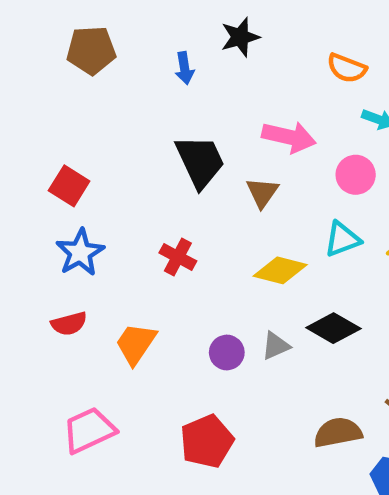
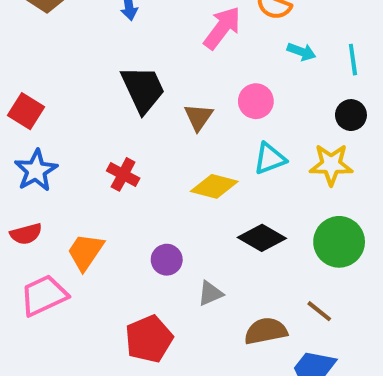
pink arrow: (289, 137) -> (222, 28), moved, turned -66
pink circle: (356, 175) -> (256, 101), moved
gray triangle: (276, 346) -> (210, 293), moved
pink trapezoid: (89, 430) -> (44, 295), moved

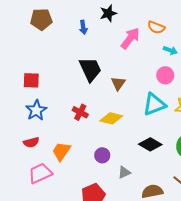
pink circle: (256, 101) -> (165, 75), moved
red square: (26, 111) -> (31, 80), turned -30
cyan triangle: (270, 159) -> (154, 104), size x1.4
yellow diamond: (214, 186) -> (111, 118), moved

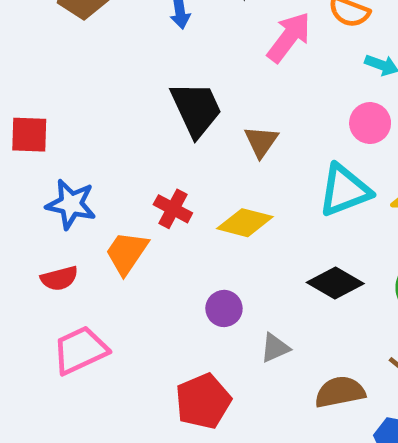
red square: (31, 80) -> (29, 135), moved
blue star: (36, 110) -> (71, 204), turned -30
orange trapezoid: (61, 151) -> (127, 253), moved

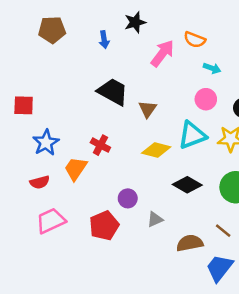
black trapezoid: (196, 109) -> (113, 92), turned -36
blue star: (71, 204) -> (46, 143), turned 30
yellow diamond: (245, 223) -> (156, 150), moved
red pentagon: (203, 401) -> (104, 226), moved

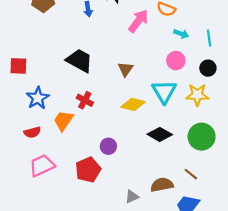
black trapezoid: (113, 92) -> (79, 61), moved
cyan triangle: (192, 135) -> (164, 92), turned -40
gray triangle: (155, 219) -> (132, 197), moved

